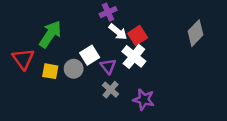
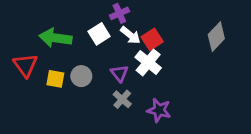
green arrow: (50, 34) -> (55, 38), turned -116
white square: (90, 55) -> (99, 34), moved

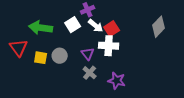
white cross: (148, 62) -> (109, 46), turned -36

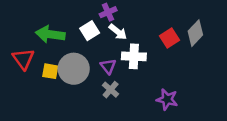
red square: (112, 29) -> (170, 38), moved
gray circle: (60, 56) -> (74, 69), size x1.6
purple star: (117, 81) -> (167, 99), moved

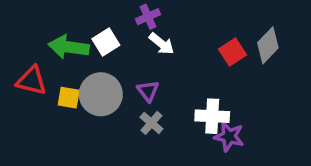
white square: (90, 31) -> (106, 42), moved
white cross: (134, 56) -> (212, 116), moved
red triangle: (23, 59) -> (32, 81), turned -40

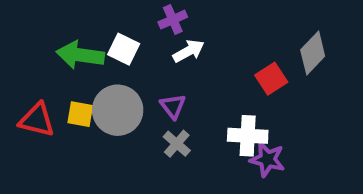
white square: (106, 42) -> (124, 49), turned -32
white arrow: (162, 44) -> (189, 51), turned -68
red square: (232, 52) -> (271, 79), moved
red triangle: (32, 81) -> (37, 120), moved

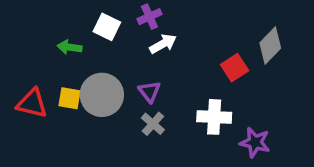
white square: (124, 49) -> (107, 27), moved
green arrow: (80, 55) -> (70, 47), size x0.6
purple star: (267, 159) -> (255, 143), moved

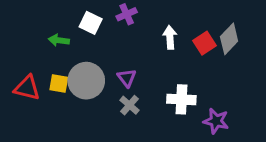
white arrow: (163, 44) -> (170, 37), moved, turned -65
red square: (235, 68) -> (205, 43), moved

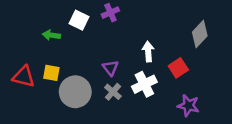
white arrow: (170, 37) -> (148, 52), moved
red square: (205, 43) -> (178, 68), moved
gray circle: (86, 81) -> (75, 92), moved
white cross: (181, 99) -> (144, 84), moved, turned -30

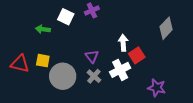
red square: (178, 68) -> (137, 55), moved

